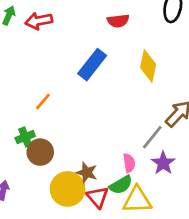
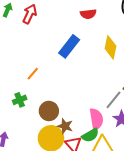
red arrow: (39, 21) -> (30, 14), turned 126
brown circle: (40, 152) -> (49, 111), moved
pink semicircle: (129, 163) -> (96, 119), size x1.5

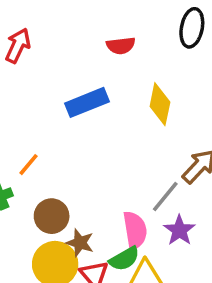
blue rectangle: (69, 46) -> (87, 102), turned 30
orange line: (33, 74) -> (28, 165), moved

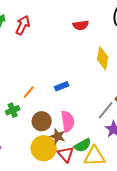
blue rectangle: (87, 102) -> (62, 86), moved, size x0.6
pink semicircle: (135, 230) -> (68, 121), moved

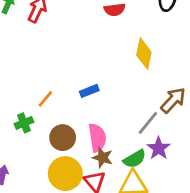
brown star: (58, 136) -> (103, 158), moved
green semicircle: (83, 145) -> (135, 159), moved

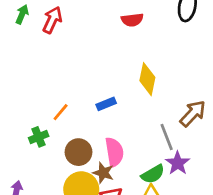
yellow diamond: (144, 54) -> (147, 79), moved
gray line: (148, 123) -> (167, 137), turned -60
brown star: (103, 158) -> (103, 173), moved

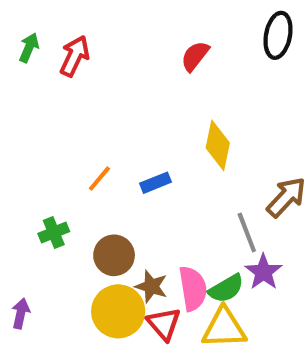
red semicircle: (132, 20) -> (195, 56), turned 135
orange line: (61, 112) -> (99, 179), moved
pink semicircle: (114, 152) -> (193, 289), moved

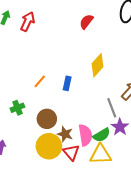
yellow diamond: (218, 145) -> (98, 65), turned 30
blue rectangle: (156, 183) -> (67, 83), turned -56

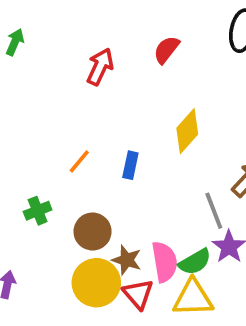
red arrow: (28, 22) -> (100, 67), moved

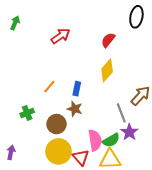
red semicircle: (166, 50) -> (108, 40), moved
red arrow: (100, 67) -> (61, 36), turned 30
brown star: (127, 260) -> (75, 109), moved

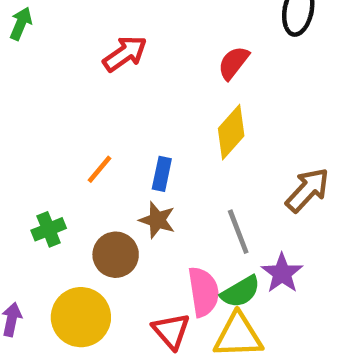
gray line: (121, 113) -> (238, 232), moved
yellow circle: (59, 151) -> (81, 317), moved

